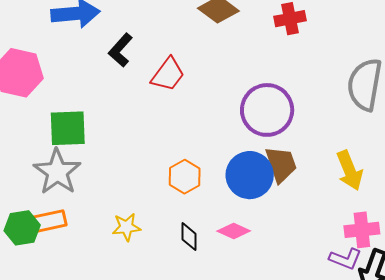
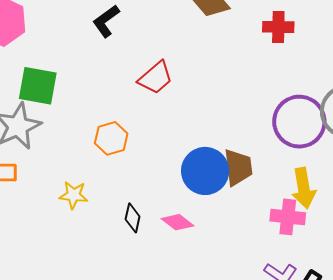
red trapezoid: (168, 74) -> (156, 78), moved
purple circle: (267, 110) -> (299, 122), moved
orange hexagon: (185, 177) -> (111, 138), moved
pink cross: (362, 230) -> (288, 217), moved

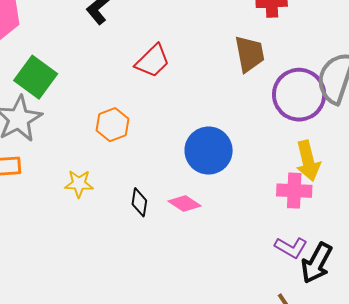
green square: (38, 86) -> (36, 77), turned 30
brown trapezoid: (238, 167) -> (250, 54), moved

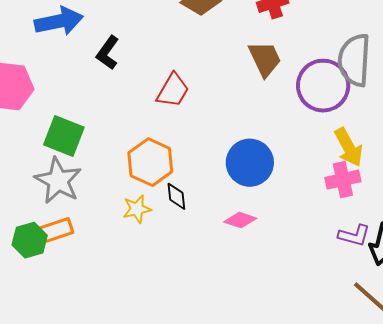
orange hexagon: (113, 125) -> (150, 162), size x1.4
yellow star: (79, 184) -> (137, 209), moved
black diamond: (139, 202) -> (176, 196), moved

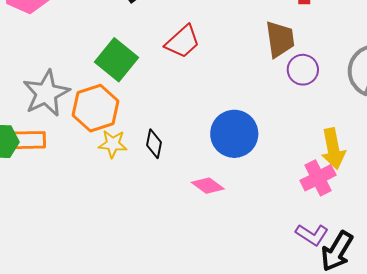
purple circle: (323, 86) -> (303, 70), moved, size x0.6
green square: (64, 136) -> (116, 60), moved
orange hexagon: (150, 162) -> (95, 108), moved
pink cross: (343, 180) -> (318, 178), turned -32

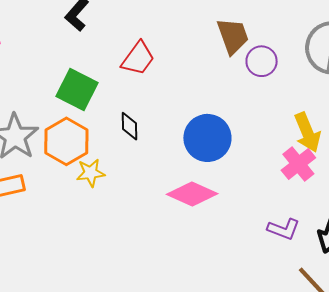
black diamond: (154, 144) -> (130, 126), moved
pink diamond: (208, 186) -> (192, 194), size x1.5
purple L-shape: (312, 235) -> (284, 229), moved

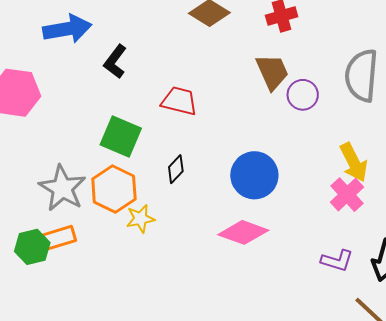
red trapezoid: (138, 58) -> (179, 101), turned -108
black diamond: (130, 126) -> (176, 169), turned 48

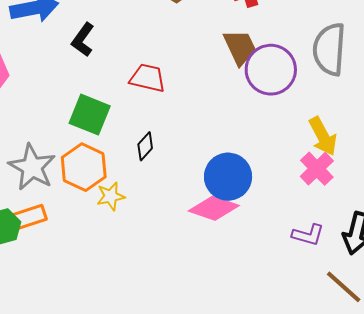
purple circle: (303, 95) -> (271, 70), size x1.6
blue circle: (254, 175) -> (228, 177), moved

